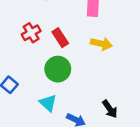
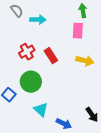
green circle: (58, 69) -> (31, 82), moved

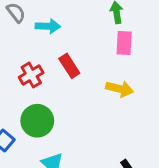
pink rectangle: (78, 31) -> (124, 43), moved
red rectangle: (51, 56) -> (69, 66), moved

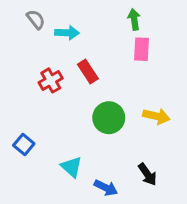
yellow arrow: (120, 89) -> (156, 116), moved
green circle: (37, 121) -> (109, 118), moved

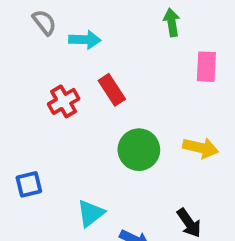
pink rectangle: (142, 49) -> (206, 67), moved
blue square: (24, 145) -> (29, 184), turned 36
cyan triangle: (72, 167) -> (91, 213), turned 40

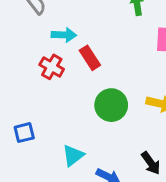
cyan arrow: (85, 40) -> (64, 35), moved
red cross: (64, 101) -> (52, 67), turned -30

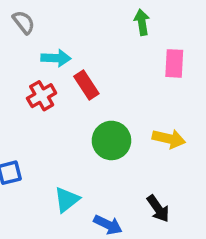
red cross: (52, 67) -> (42, 96), turned 30

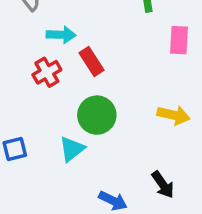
green circle: (111, 140) -> (97, 115), moved
cyan triangle: (67, 200) -> (72, 149), moved

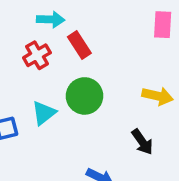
cyan triangle: (72, 149) -> (44, 113), moved
black arrow: (163, 185) -> (142, 142), moved

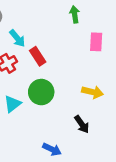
cyan arrow: (51, 20) -> (17, 38), turned 48

